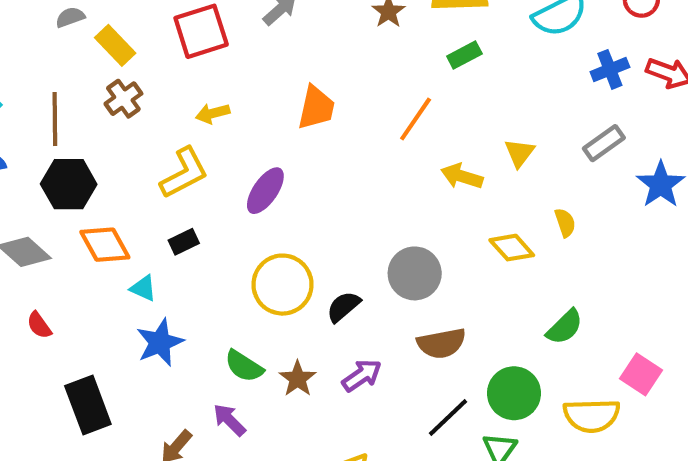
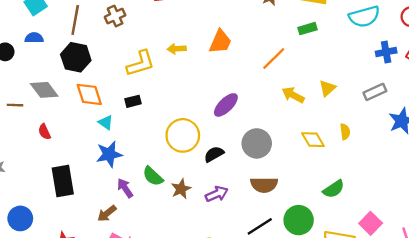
yellow arrow: (213, 113) -> (177, 49), moved
purple ellipse: (265, 191) -> (226, 105), moved
purple arrow: (229, 420) -> (125, 188), moved

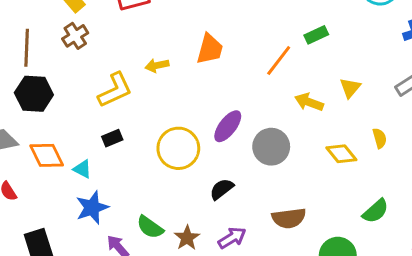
green rectangle: (308, 29) -> (316, 35), moved
orange diamond: (89, 94) -> (47, 155), moved
yellow circle: (183, 135) -> (178, 148), moved
gray circle: (257, 143) -> (271, 147), moved

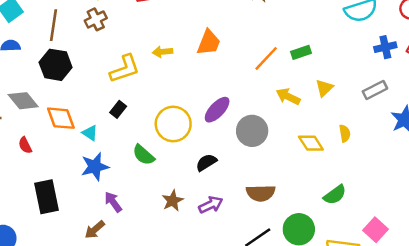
green rectangle: (316, 35) -> (301, 52), moved
black rectangle: (112, 138) -> (118, 109), turned -35
green semicircle: (150, 227) -> (143, 155), moved

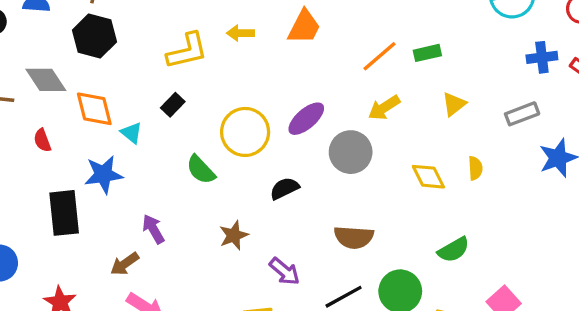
yellow arrow: (288, 96) -> (384, 108), moved, turned -65
blue star: (95, 167) -> (104, 174), moved
purple arrow: (211, 205) -> (285, 271), moved, turned 60

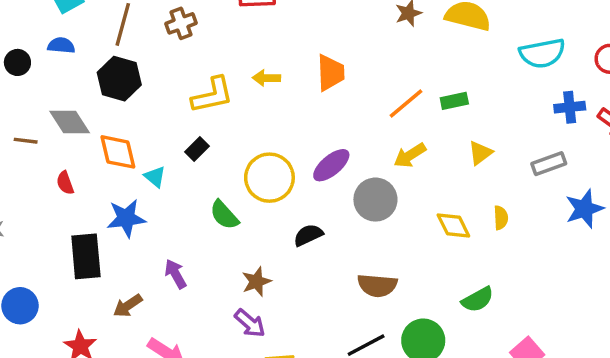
orange trapezoid: (304, 27) -> (331, 73), turned -30
brown arrow: (125, 264) -> (128, 306), moved
purple arrow: (285, 271) -> (250, 323), moved

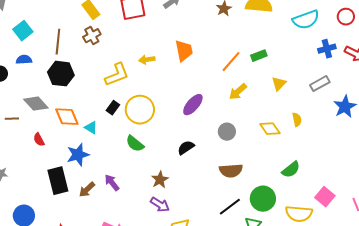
yellow circle: (269, 178) -> (140, 110), moved
gray circle: (375, 200) -> (227, 132), moved, size x0.7
brown arrow: (128, 306) -> (87, 190), moved

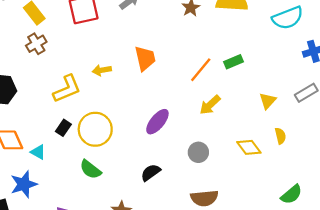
yellow triangle: (279, 84) -> (268, 101), moved
green semicircle: (291, 170) -> (291, 194), moved

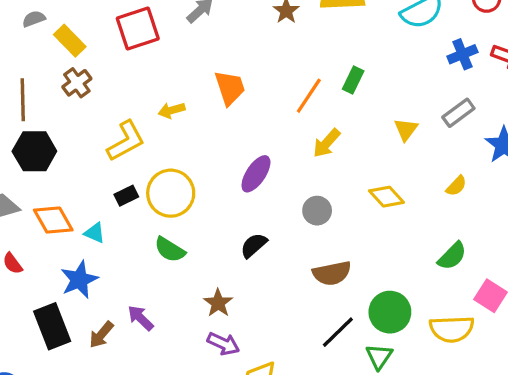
green rectangle: (234, 62) -> (353, 80), turned -36
black rectangle: (63, 128) -> (126, 196), turned 35
yellow semicircle: (280, 136) -> (456, 186), moved, turned 63

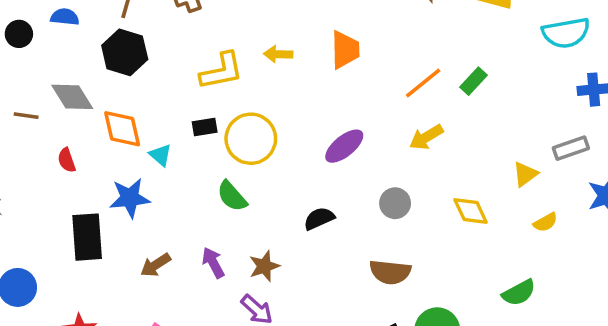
yellow triangle: (406, 129) -> (525, 174), moved
purple arrow: (141, 318) -> (213, 263), moved
brown arrow: (101, 335) -> (156, 265), moved

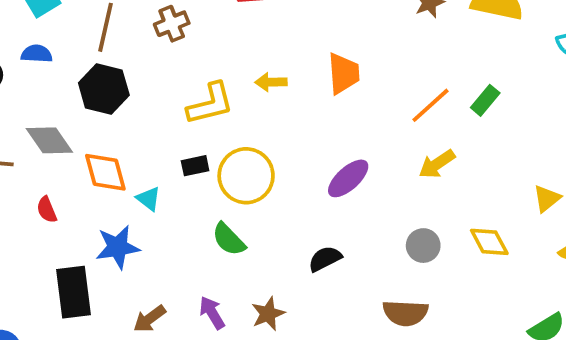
gray circle: (395, 203) -> (423, 246), moved

